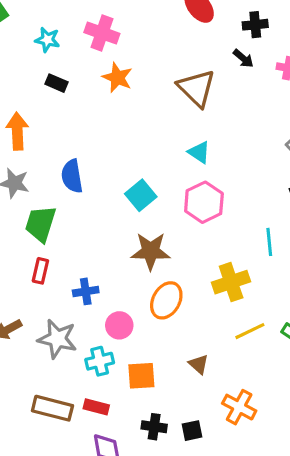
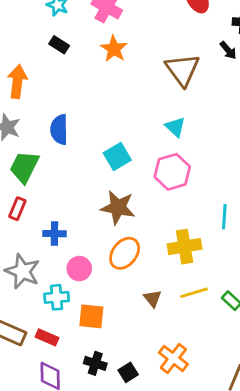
brown triangle: (199, 364) -> (153, 298), moved
black square: (192, 431) -> (128, 372), turned -30

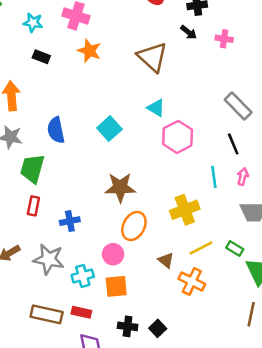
cyan square: (117, 156) -> (109, 129), moved
pink hexagon: (172, 172) -> (178, 137), moved
pink circle: (79, 269) -> (113, 254), moved
orange cross: (173, 358) -> (192, 281), moved

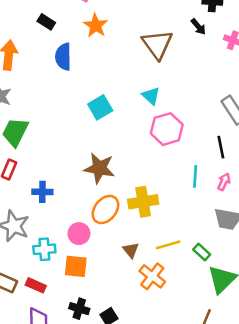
blue semicircle: (56, 130) -> (63, 57), moved
yellow cross: (185, 210) -> (143, 202), moved

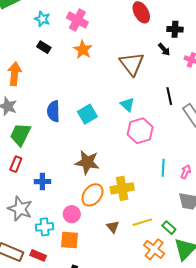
blue semicircle: (63, 57) -> (53, 111), moved
black line: (221, 147) -> (169, 96), moved
orange cross: (152, 276) -> (154, 249), moved

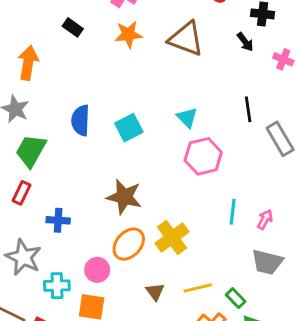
orange star: (83, 50) -> (128, 34), turned 30
brown triangle: (132, 64) -> (186, 39), moved, turned -36
yellow cross: (122, 188) -> (172, 237), turned -30

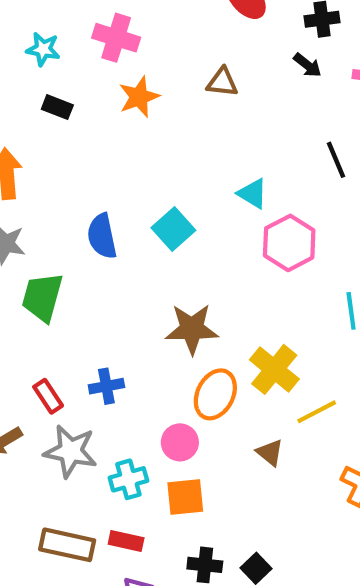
brown triangle: (186, 39) -> (222, 82), size x0.6
red rectangle: (22, 193) -> (48, 396), moved, turned -45
yellow line: (198, 288) -> (317, 412), moved

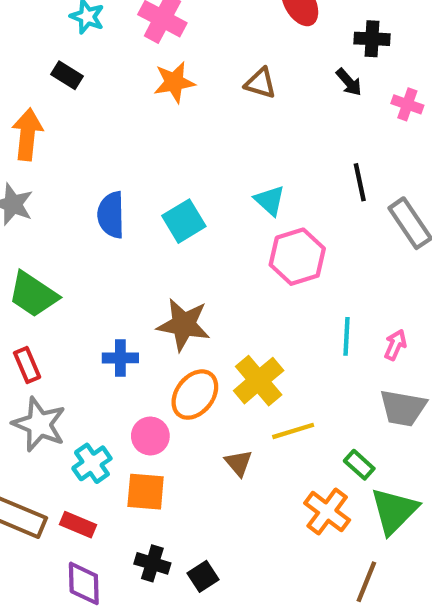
black rectangle: (57, 107) -> (67, 75), moved
green trapezoid: (42, 297) -> (33, 294), moved, turned -82
blue cross: (106, 386) -> (120, 358), moved
cyan cross: (128, 479) -> (92, 463), turned -30

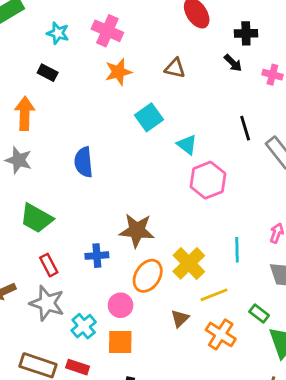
cyan square: (184, 221) -> (149, 117), moved
cyan line: (346, 336) -> (237, 250), moved
red rectangle: (27, 365) -> (49, 265), moved
brown triangle: (239, 463) -> (180, 319), turned 30
orange cross: (327, 512) -> (221, 334), moved

